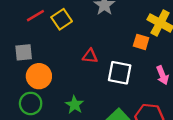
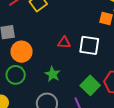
red triangle: (90, 56) -> (64, 43), moved

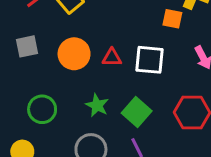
orange circle: (21, 52) -> (74, 54), moved
green square: (90, 85) -> (137, 112), moved

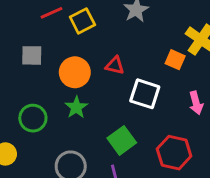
red triangle: (112, 58) -> (115, 66), moved
green star: (97, 105) -> (76, 107), moved

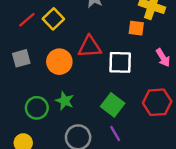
red triangle: (115, 66) -> (90, 47), size x1.5
green star: (76, 107) -> (65, 101), moved

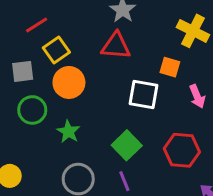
yellow square: (53, 19) -> (56, 50), moved
orange square: (136, 28) -> (170, 67), moved
red triangle: (90, 47) -> (116, 46), moved
green circle: (37, 108) -> (32, 110), moved

